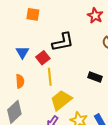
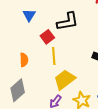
blue triangle: (22, 52) -> (29, 15), moved

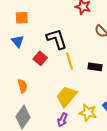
black L-shape: (68, 22) -> (57, 39), turned -85
yellow line: (54, 56) -> (69, 61), moved

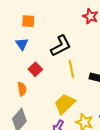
black L-shape: (57, 39) -> (61, 46), turned 75
red square: (40, 58) -> (35, 69), moved

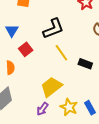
blue triangle: (22, 44) -> (12, 31), moved
yellow line: (71, 69) -> (61, 53), turned -30

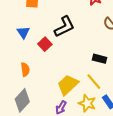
red square: (26, 49) -> (45, 44), moved
yellow line: (61, 53) -> (94, 82), moved

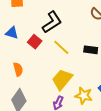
blue triangle: (23, 32) -> (12, 33), turned -32
yellow line: (94, 82) -> (61, 47), moved

